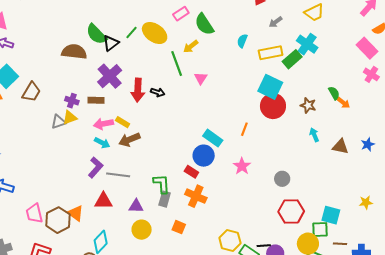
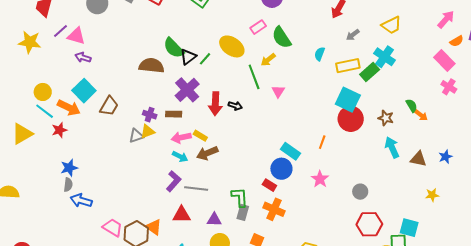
green line: (132, 32) -> (205, 59), moved
cyan arrow: (314, 135) -> (392, 147), size x1.5
yellow star: (366, 202) -> (432, 195), moved
pink trapezoid: (34, 213) -> (113, 228), turned 135

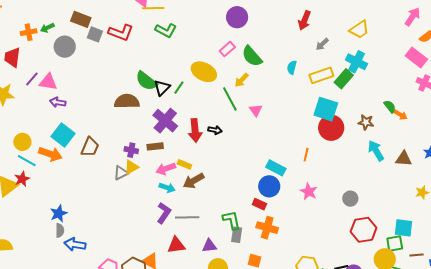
red star: (59, 130) -> (22, 179), moved

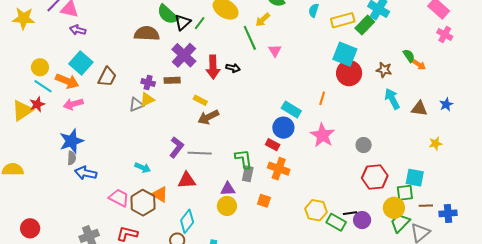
pink arrow: (166, 169) -> (73, 104), moved
cyan arrow: (167, 188) -> (143, 168), moved
pink star: (309, 192) -> (322, 135), size x1.4
blue star: (59, 213) -> (71, 141), size x1.4
purple triangle: (209, 246) -> (228, 189), moved

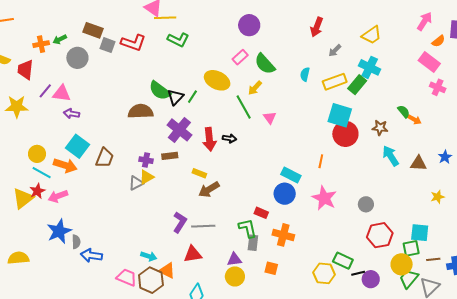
pink arrow: (73, 104) -> (58, 196), moved
blue star: (71, 141) -> (59, 231), moved
red rectangle: (273, 145) -> (261, 213), moved
cyan arrow: (143, 168) -> (149, 256), moved
green rectangle: (336, 222) -> (343, 261), moved

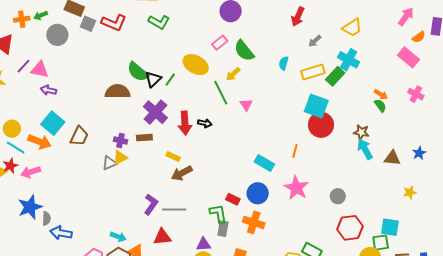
pink cross: (438, 87) -> (416, 94), moved
orange arrow: (414, 120) -> (381, 94), moved
brown star: (380, 128) -> (361, 132), moved
blue circle: (285, 194) -> (258, 193), moved

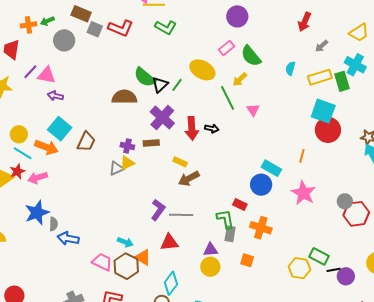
green rectangle: (335, 76) -> (342, 81), turned -60
blue circle: (258, 193) -> (261, 185), moved
red hexagon: (350, 228) -> (356, 214), moved

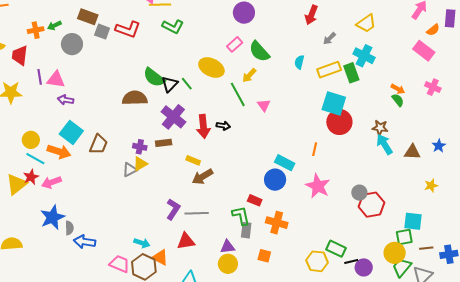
purple line: (30, 72) -> (40, 77), turned -49
green line: (177, 85) -> (187, 84), turned -72

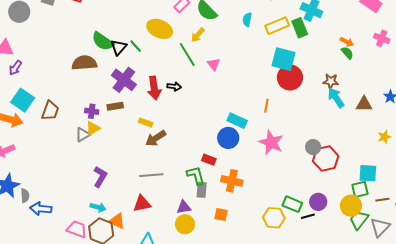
purple arrow: (66, 100) -> (15, 68), turned -63
purple L-shape: (173, 209) -> (100, 177), moved
purple circle: (364, 267) -> (318, 202), moved

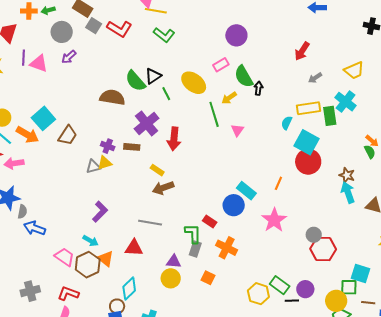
cyan semicircle: (247, 20) -> (287, 123), moved
black triangle: (119, 47) -> (153, 76), moved
purple arrow: (15, 68) -> (69, 57), moved
black arrow: (174, 86) -> (258, 88), moved, turned -104

